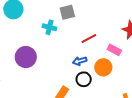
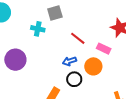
red line: (89, 39) -> (78, 38), turned 70

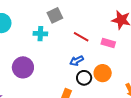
orange circle: (93, 66) -> (103, 73), moved

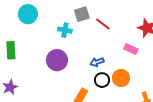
red line: (81, 37) -> (103, 24), moved
purple circle: (23, 67) -> (57, 60), moved

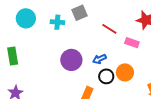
red line: (103, 24) -> (109, 29), moved
cyan cross: (65, 30) -> (57, 22), moved
purple circle: (57, 60) -> (71, 60), moved

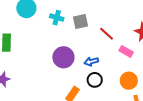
gray square: (80, 13) -> (80, 22), moved
orange circle: (125, 72) -> (129, 81), moved

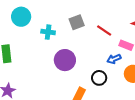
cyan cross: (57, 18) -> (48, 32), moved
blue arrow: (91, 62) -> (114, 59), moved

